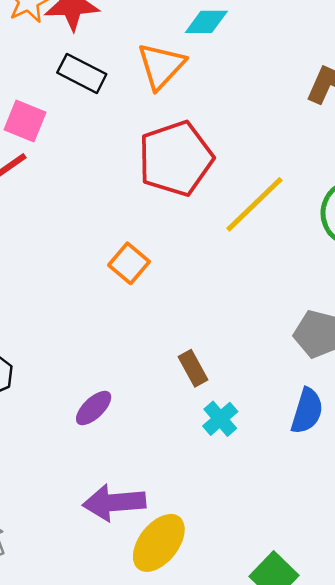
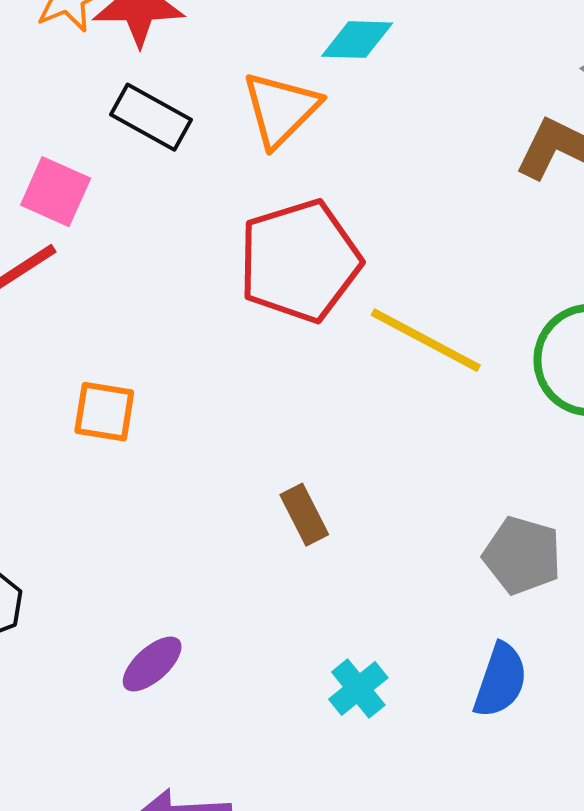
yellow line: (254, 204) -> (426, 340), turned 70
orange square: (129, 263) -> (104, 412), moved, turned -33
brown rectangle: (193, 368) -> (304, 515), moved

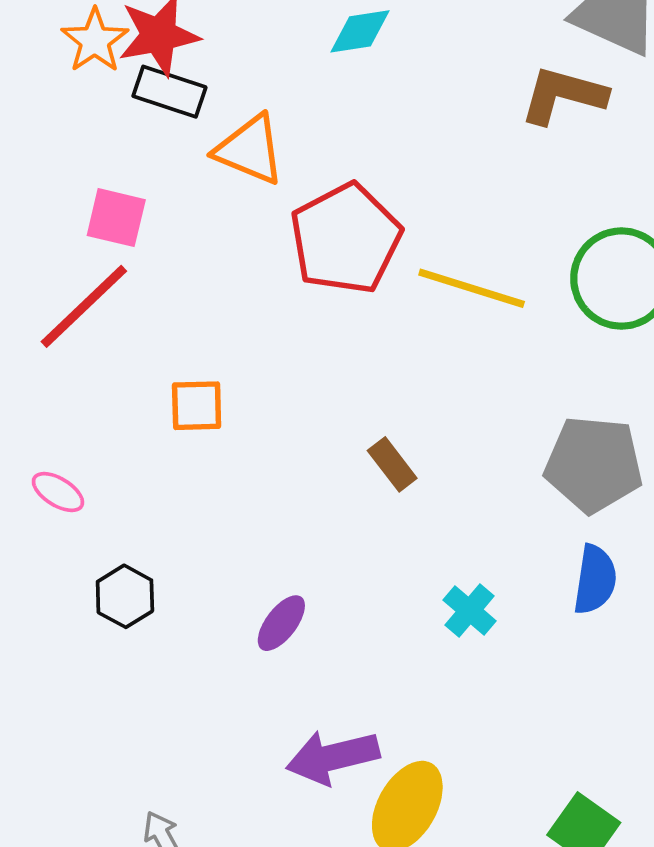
orange triangle: (281, 109) -> (250, 150), moved, turned -42
black rectangle: (151, 117) -> (169, 92), moved
gray pentagon: (522, 555) -> (594, 464), size x1.4

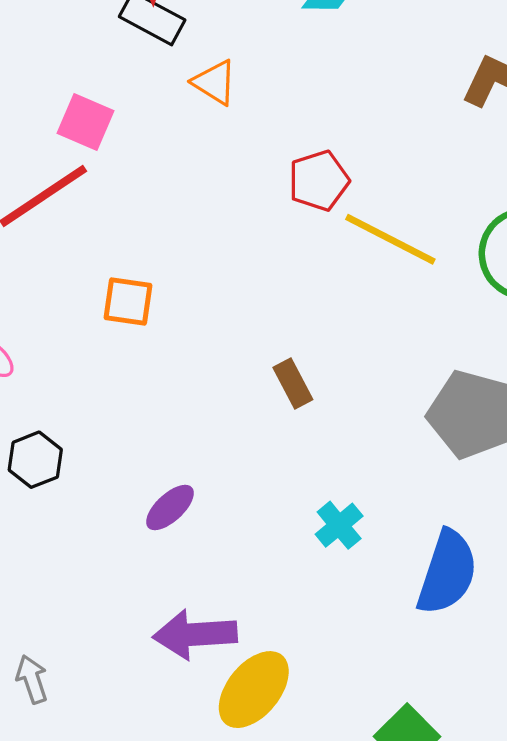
orange triangle: (250, 150) -> (215, 82), size x0.7
red pentagon: (346, 239) -> (319, 181), moved, size x0.6
blue semicircle: (595, 580) -> (447, 572), moved, size x1.4

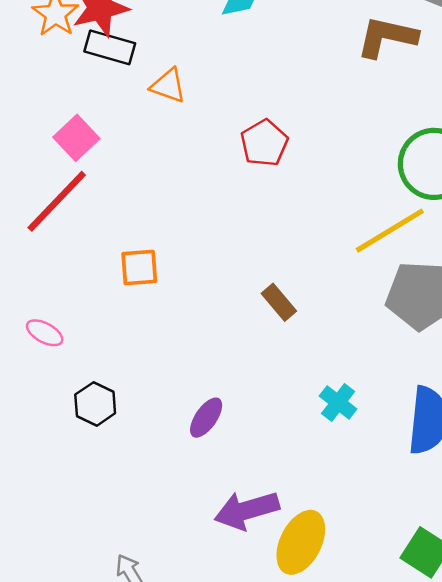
pink square: (86, 122) -> (76, 138), turned 36
yellow line: (390, 239) -> (390, 231), moved, turned -46

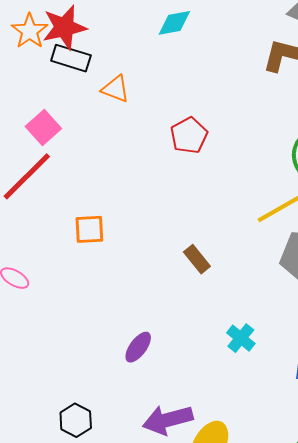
black hexagon: (95, 404) -> (76, 420), moved

